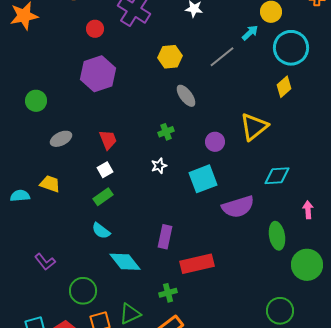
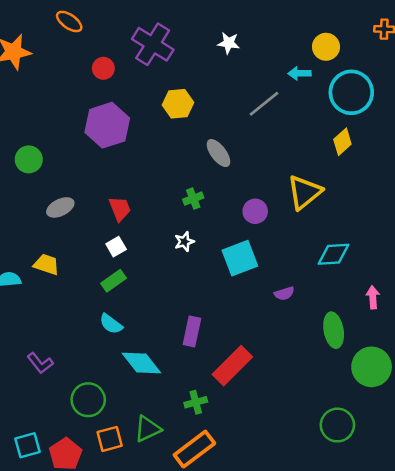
cyan arrow: (250, 33) -> (299, 73), turned -138
yellow hexagon: (170, 57) -> (178, 104), moved
purple semicircle: (238, 207) -> (284, 293), size x0.5
red rectangle: (197, 264) -> (232, 366), turned -32

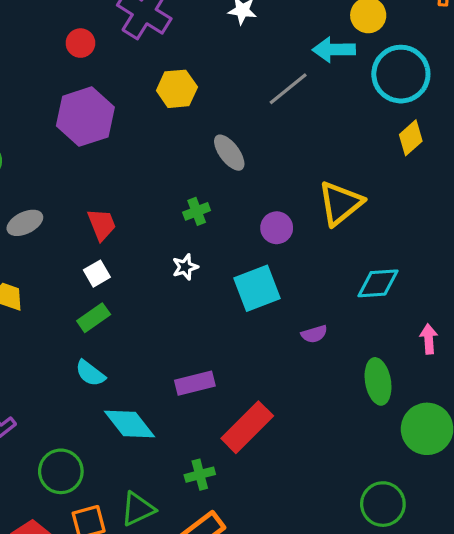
cyan arrow: (299, 73) -> (334, 50), size x1.4
yellow diamond: (342, 142) -> (411, 138), moved
purple rectangle: (192, 331) -> (195, 383), turned 64

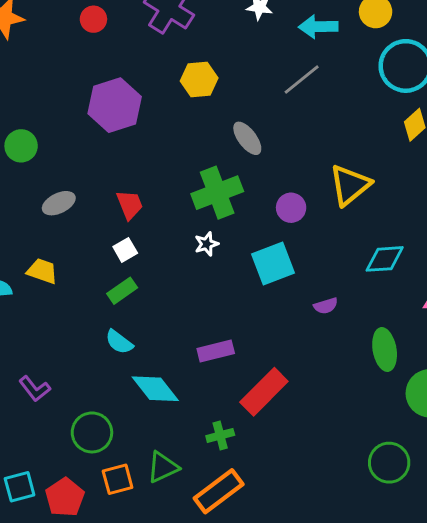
red circle: (80, 43) -> (93, 19), moved
cyan arrow: (334, 50) -> (318, 27), moved
green cross: (197, 211) -> (217, 193), size x2.0

